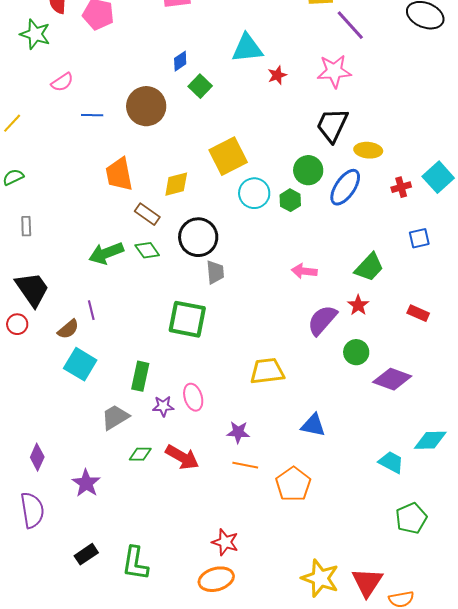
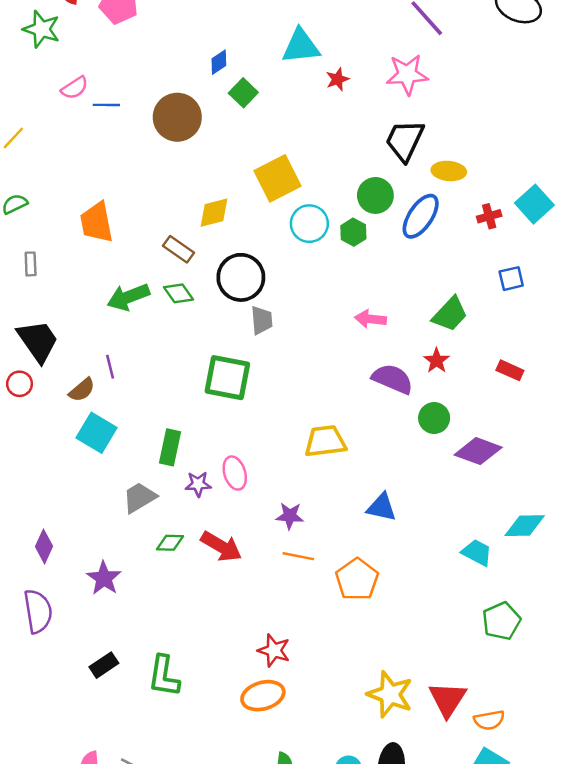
blue line: (92, 115) -> (106, 105), moved
orange trapezoid: (119, 174) -> (97, 222), moved
purple semicircle: (322, 320) -> (393, 379), turned 72

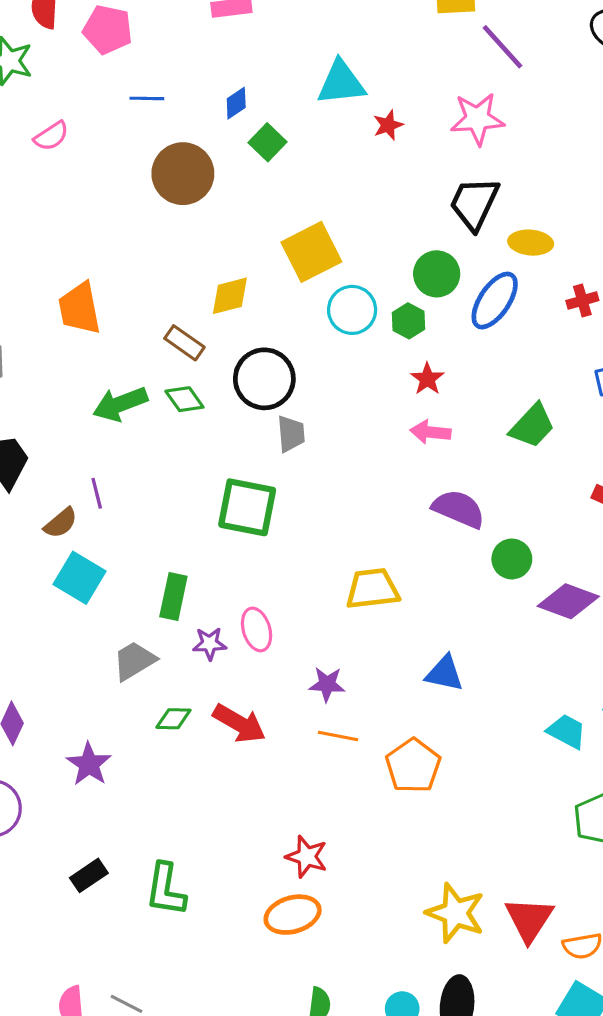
blue line: (106, 105) -> (147, 98), moved
red star: (437, 361) -> (427, 379), moved

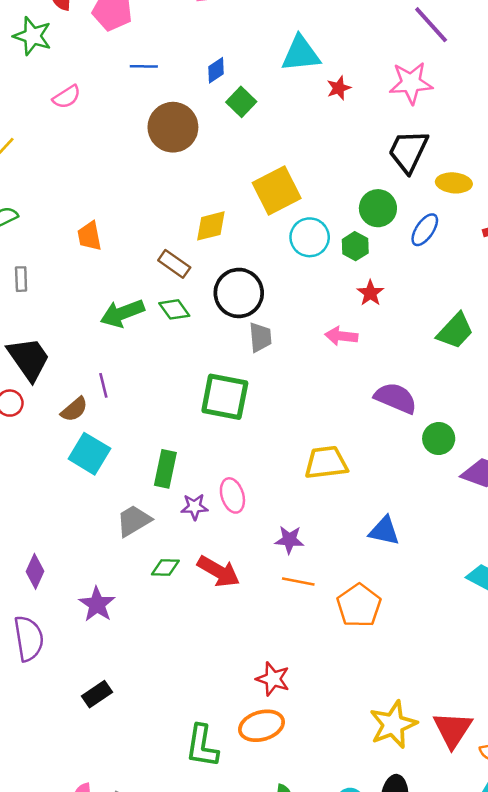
blue ellipse: (495, 301) -> (425, 230), size x0.7
orange trapezoid: (79, 308) -> (89, 236), size x0.7
pink arrow: (430, 432) -> (341, 336), moved
green L-shape: (166, 890) -> (202, 746), moved
yellow star: (455, 913) -> (393, 724), turned 30

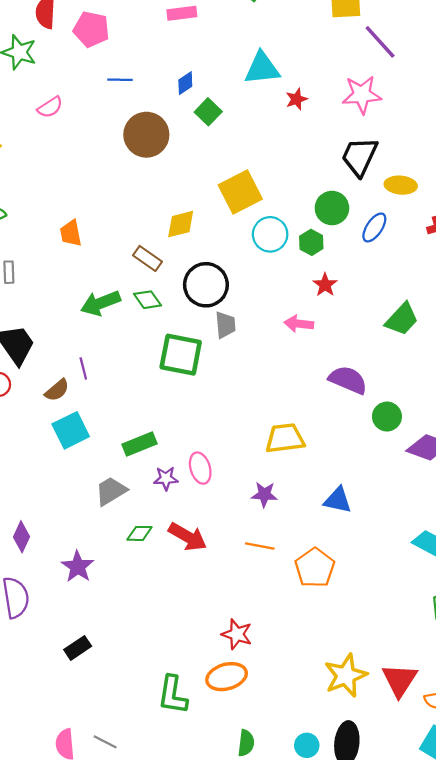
green square: (225, 397) -> (181, 355), moved
cyan square: (89, 454) -> (71, 430), turned 33
green rectangle: (165, 469) -> (139, 444), turned 56
purple star: (289, 540) -> (264, 494), moved

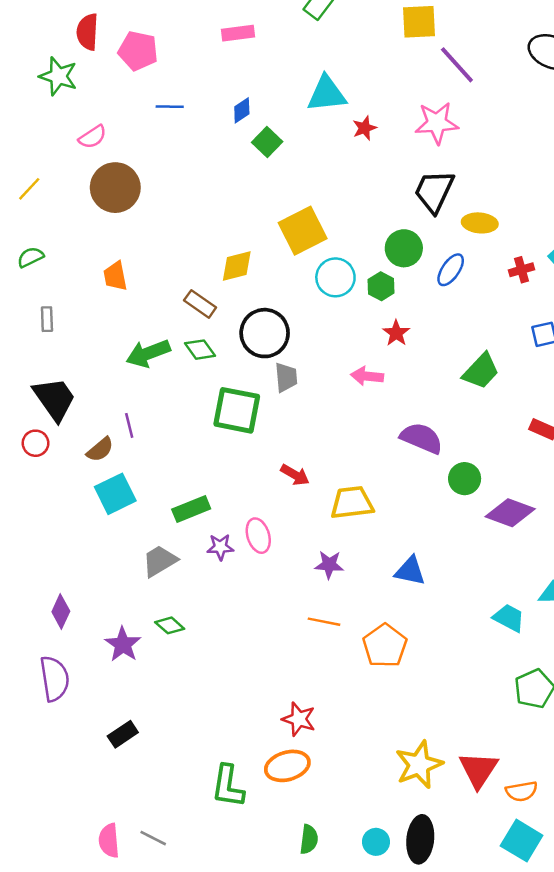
brown circle: (146, 135) -> (115, 188), moved
green diamond: (139, 533) -> (170, 625), moved, turned 40
red arrow: (188, 537) -> (295, 475), moved, size x0.7

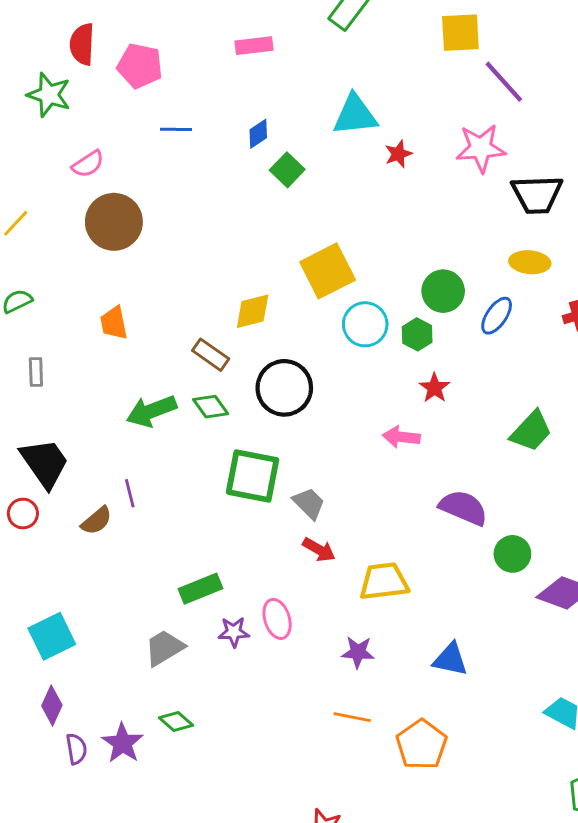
black trapezoid: (434, 191) -> (537, 194), moved, turned -117
gray trapezoid: (286, 377) -> (309, 503), moved, turned -40
cyan square: (115, 494) -> (52, 636), moved
purple semicircle: (55, 679) -> (76, 749), moved, size x0.6

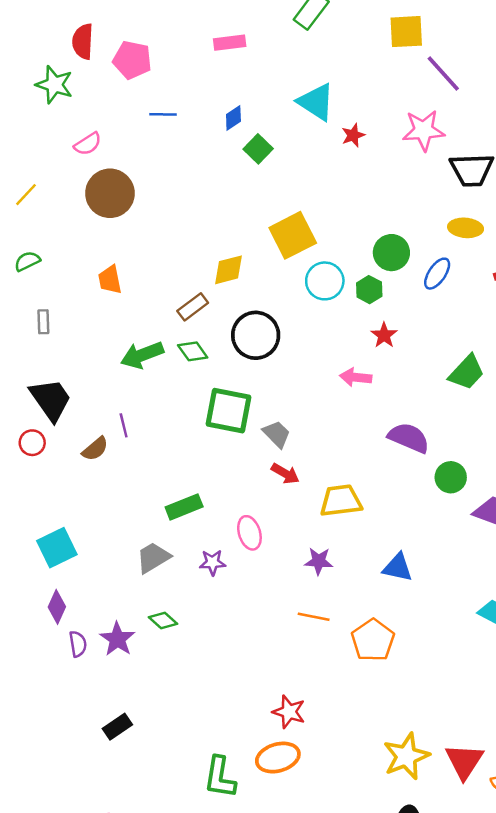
cyan triangle: (355, 115) -> (316, 102), turned 39
brown rectangle: (211, 355) -> (193, 307), turned -72
purple star: (234, 632) -> (212, 562), moved

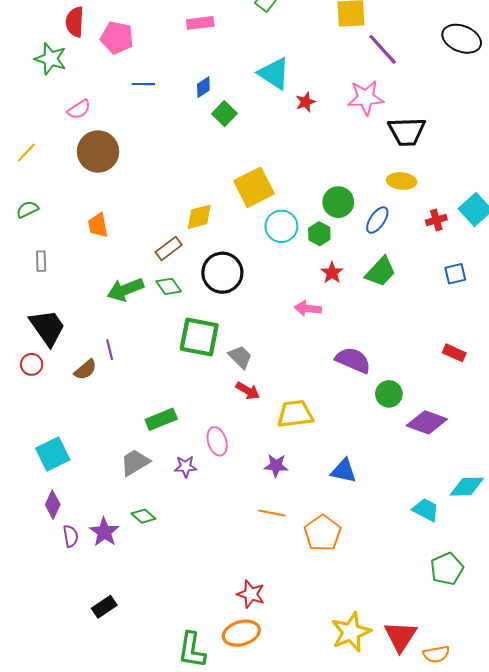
green trapezoid: (467, 372) -> (380, 272), moved

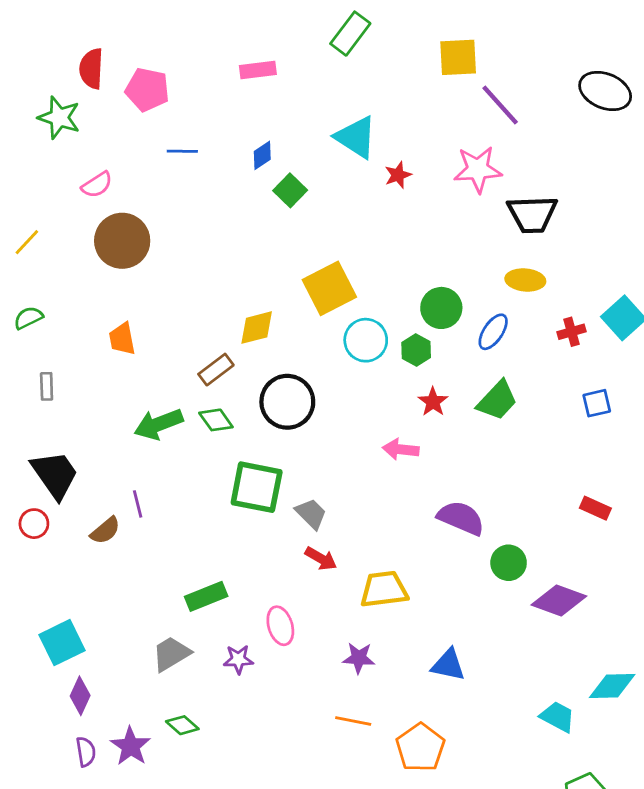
purple diamond: (53, 505) -> (80, 696), moved

